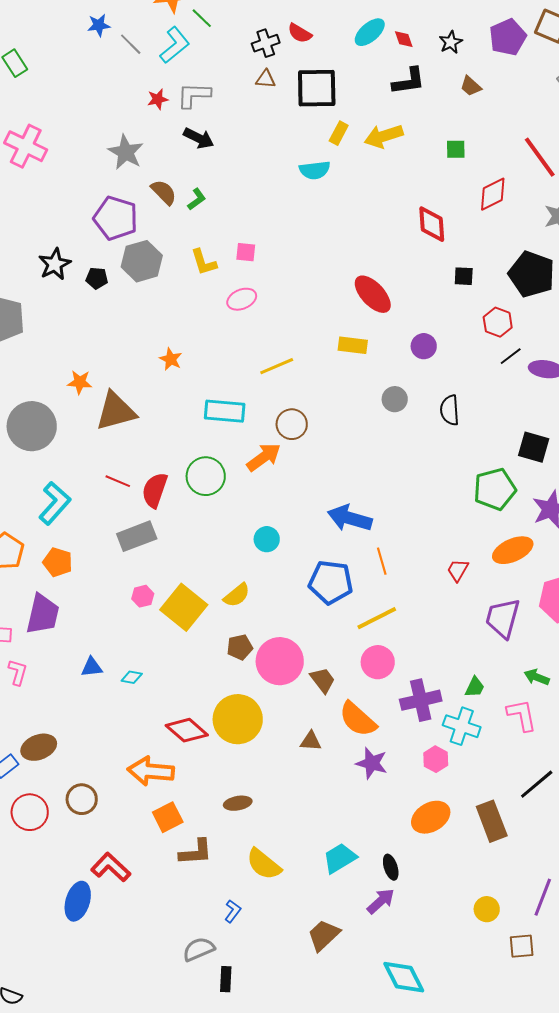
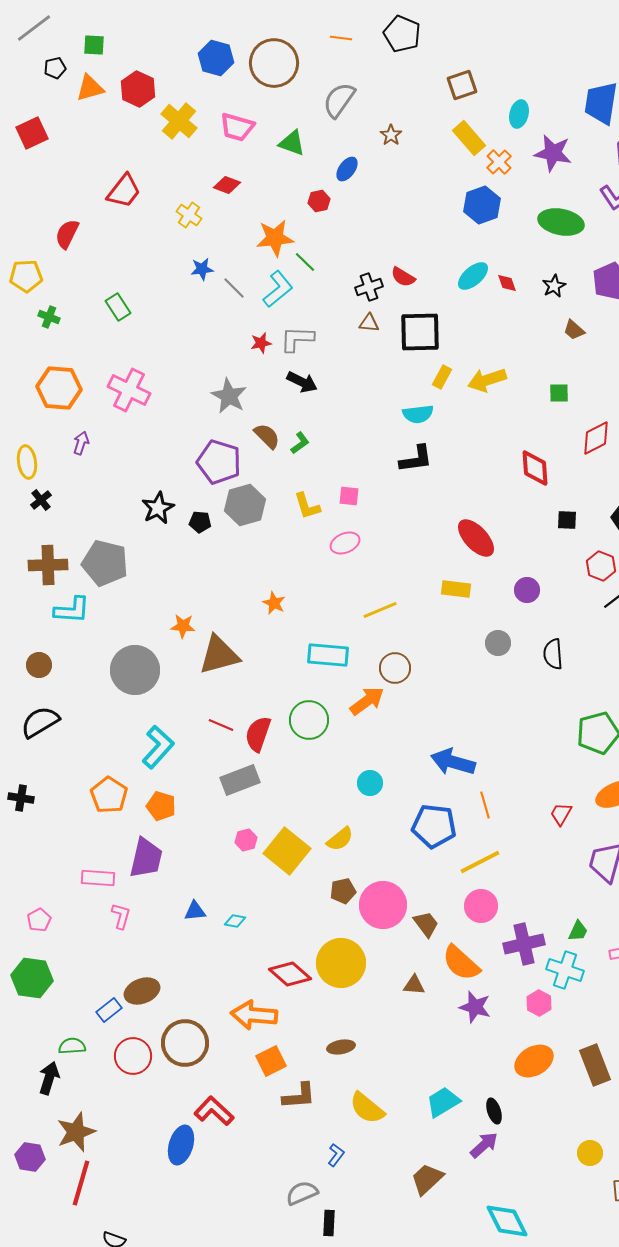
black L-shape: (409, 81) -> (416, 459), moved
brown circle: (82, 799) -> (185, 1043), size x1.5

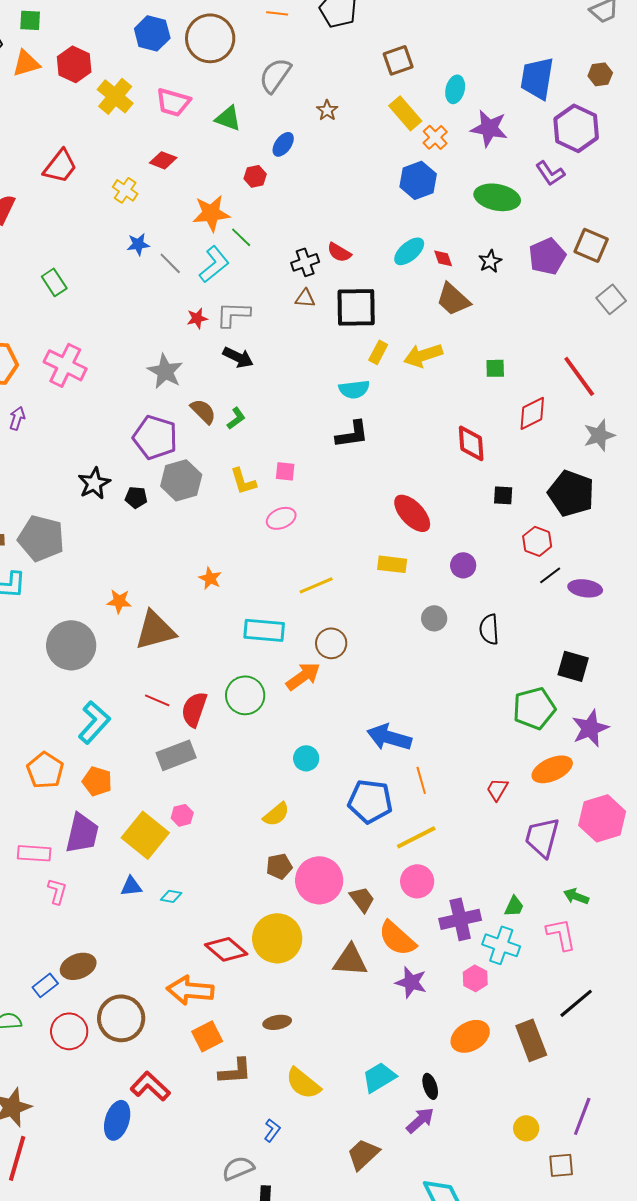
brown trapezoid: (574, 330) -> (453, 299), moved, size x1.6
yellow square: (287, 851) -> (145, 835), moved
brown triangle: (414, 985) -> (350, 960), size x1.6

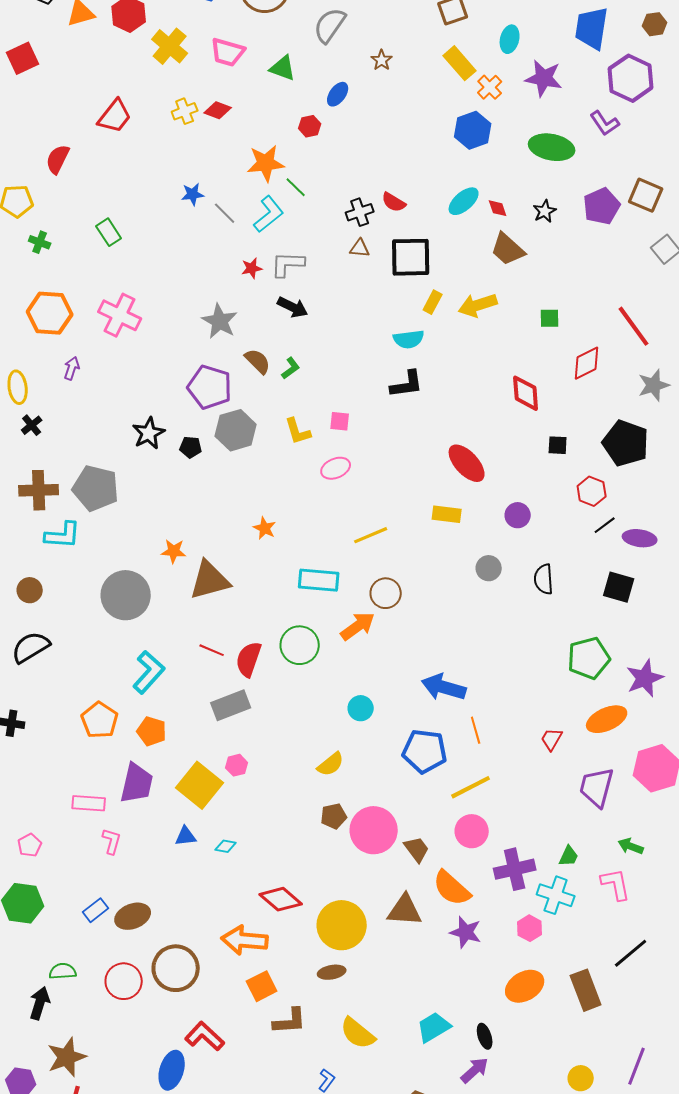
yellow cross: (125, 190) -> (185, 111), moved, turned 35
black square: (573, 666) -> (619, 587), moved
yellow circle: (277, 938) -> (342, 925), moved
blue rectangle: (45, 985) -> (96, 910), moved

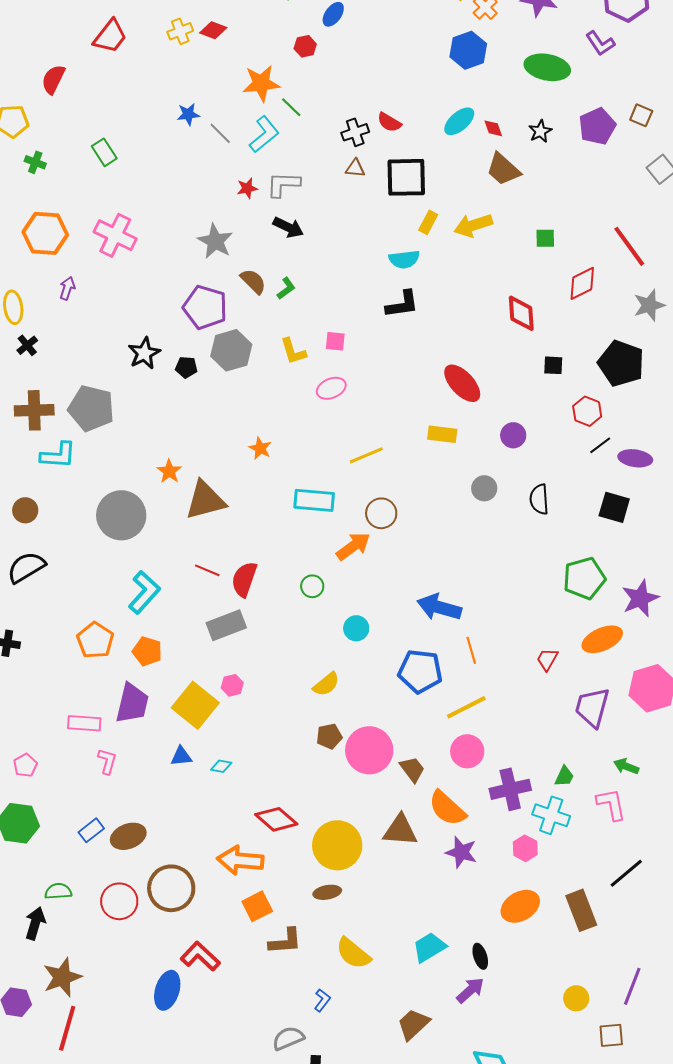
brown square: (646, 195) -> (641, 115), size x0.7
orange star: (174, 551) -> (169, 471), turned 30
green circle: (300, 645) -> (312, 586), moved, size x0.6

